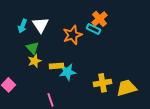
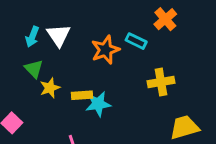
orange cross: (100, 19) -> (165, 19), moved
green triangle: (32, 48) -> (34, 69), moved
yellow cross: (102, 83) -> (161, 82), moved

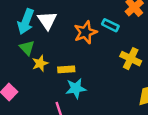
cyan arrow: (32, 37) -> (26, 22), size x1.5
yellow cross: (161, 82) -> (131, 59), turned 36
cyan star: (98, 104) -> (76, 88), moved

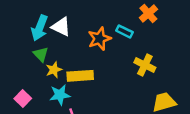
white triangle: (47, 20) -> (61, 27), turned -30
yellow rectangle: (66, 69) -> (80, 76), size x1.5
cyan star: (76, 88) -> (60, 95), moved

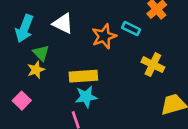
cyan arrow: (40, 28) -> (24, 29), moved
yellow star: (54, 70) -> (36, 70), moved
cyan star: (60, 95) -> (86, 97), moved

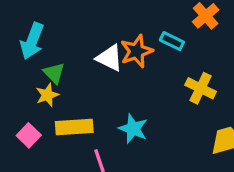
white triangle: (63, 23) -> (110, 58), moved
yellow rectangle: (83, 76) -> (74, 127), moved
cyan star: (86, 97) -> (133, 129), moved, turned 30

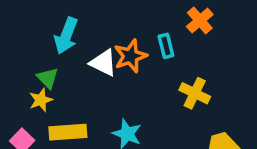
cyan arrow: (32, 41) -> (66, 36), moved
cyan rectangle: (172, 41) -> (166, 46), turned 50

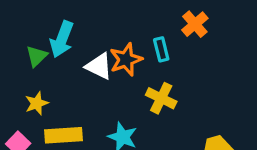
green triangle: (48, 78) -> (37, 56), moved, turned 30
yellow cross: (195, 93) -> (161, 98), moved

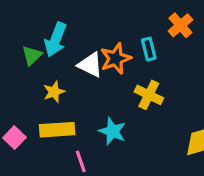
yellow star: (37, 103) -> (54, 92), moved

